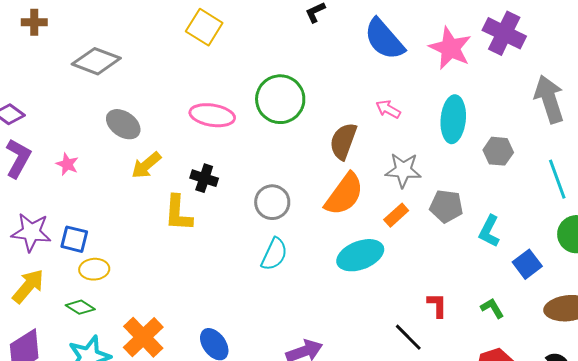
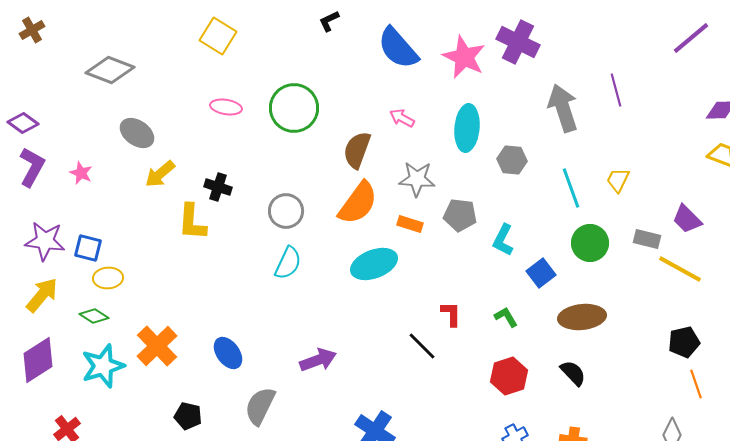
brown cross: (34, 22) -> (32, 30), moved, turned -30
pink ellipse: (212, 115) -> (226, 107), moved, size x0.7
orange rectangle: (396, 215) -> (410, 224), turned 60

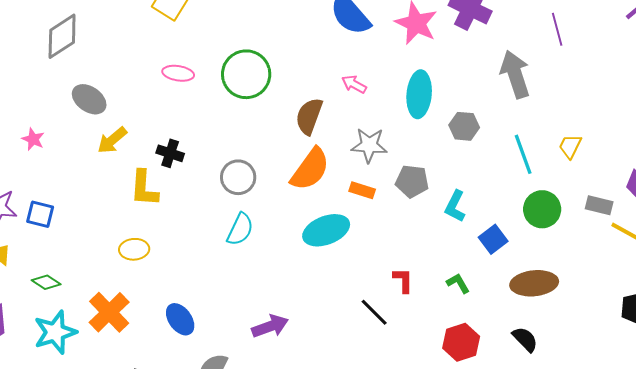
gray diamond: (110, 70) -> (62, 36), turned -54
purple line: (616, 90) -> (557, 29), moved
yellow ellipse: (108, 278) -> (134, 249), moved

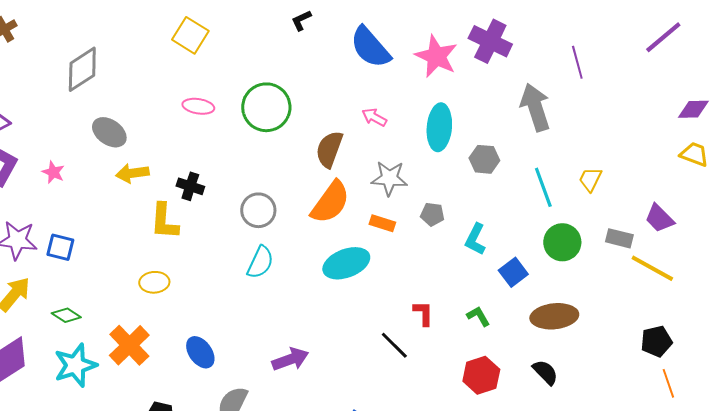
yellow arrow: (112, 140) -> (132, 173), turned 32
gray pentagon: (412, 181) -> (432, 214), size x0.7

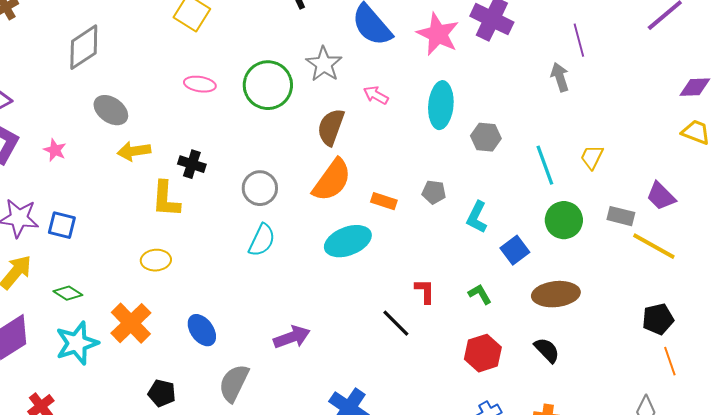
gray arrow: (535, 107) -> (560, 77), moved, size x0.6
gray star: (389, 178) -> (324, 64), moved, turned 30

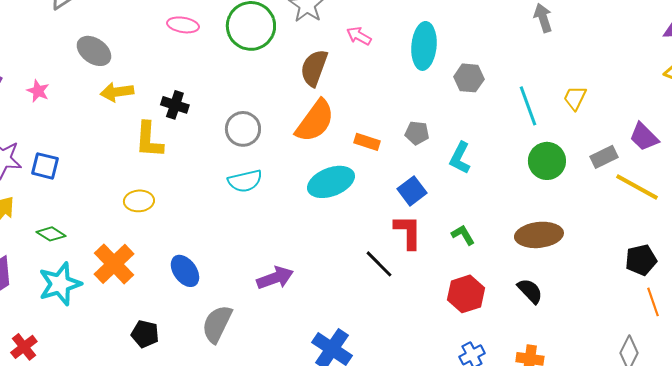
gray rectangle: (621, 216) -> (604, 157), turned -40
cyan semicircle: (262, 240) -> (245, 181), turned 52
blue square: (515, 250) -> (412, 191), moved
red L-shape: (425, 291) -> (408, 232), size x1.4

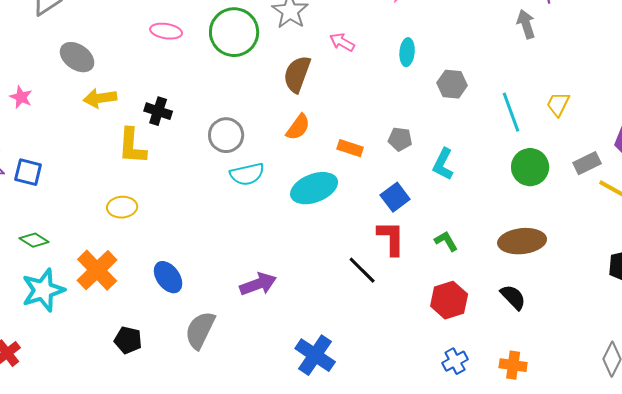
cyan ellipse: (424, 46) -> (407, 52), size x0.6
orange semicircle: (315, 121) -> (298, 127), size x0.6
cyan semicircle: (245, 181) -> (247, 174), moved

